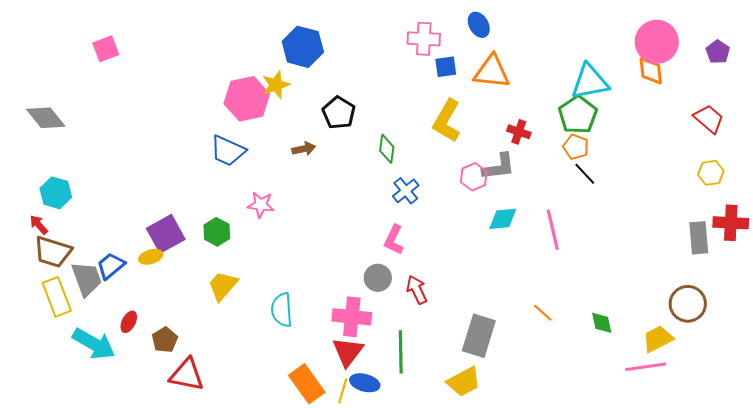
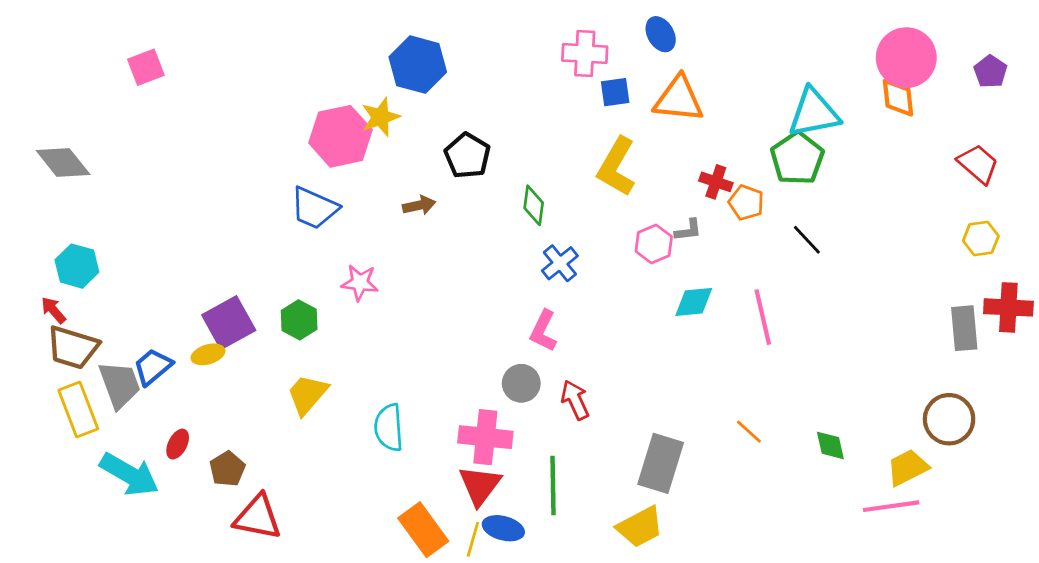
orange pentagon: (576, 147) -> (746, 203), moved
gray L-shape: (499, 167) -> (688, 230), size x0.6

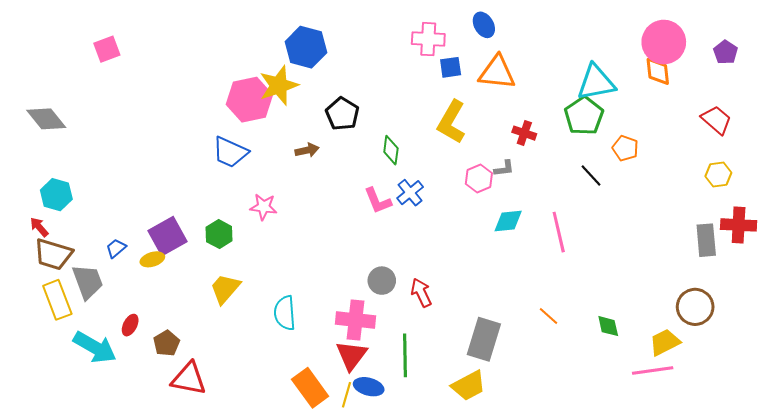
yellow star: (380, 117) -> (279, 86), size x1.4
orange pentagon: (746, 203) -> (625, 148), moved
pink L-shape: (543, 331) -> (378, 201), moved, turned -48
blue trapezoid: (153, 367) -> (116, 248), moved, size x0.7

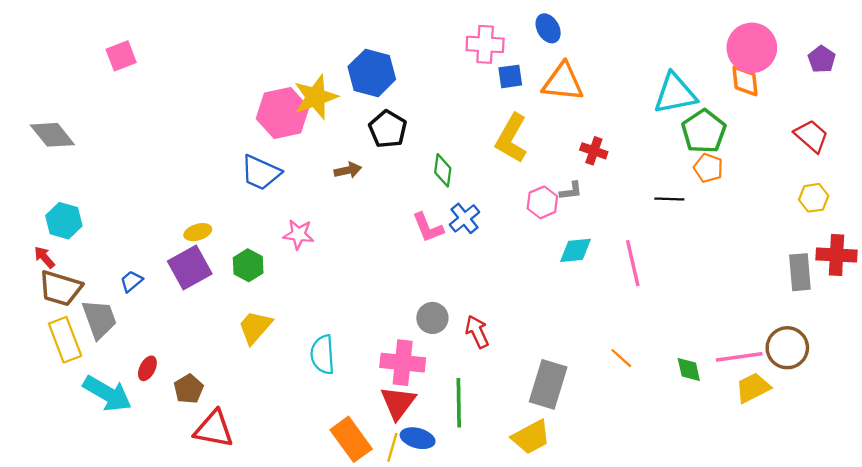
blue hexagon: (306, 47) -> (372, 73), moved
green pentagon: (584, 116) -> (704, 131), moved
black line: (591, 175) -> (669, 199), turned -45
yellow ellipse: (152, 259) -> (198, 232), moved
pink line: (653, 371) -> (739, 357), moved

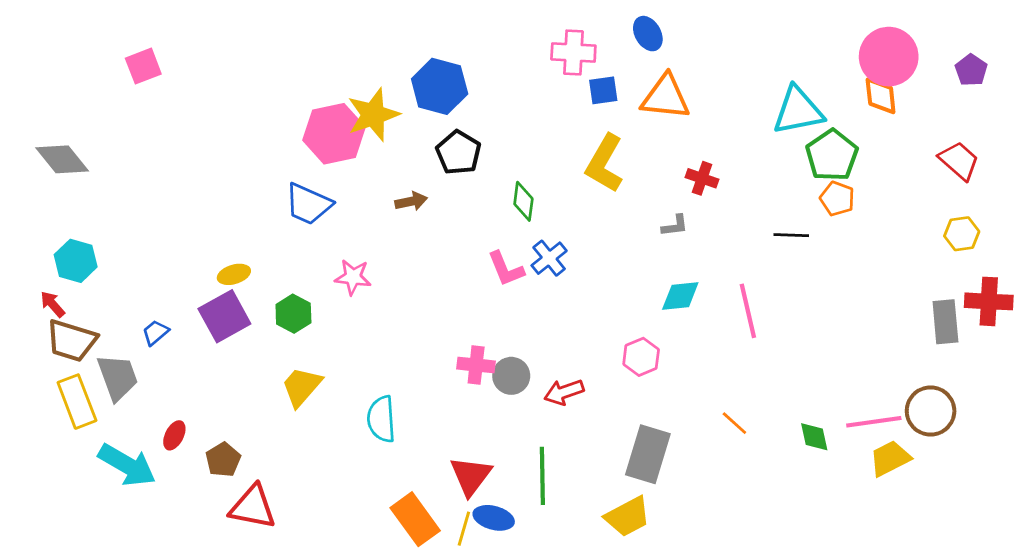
pink hexagon: (542, 202) -> (641, 357), moved
red arrow: (477, 332) -> (564, 392), turned -84
pink cross: (403, 363) -> (476, 365), moved, size x0.7

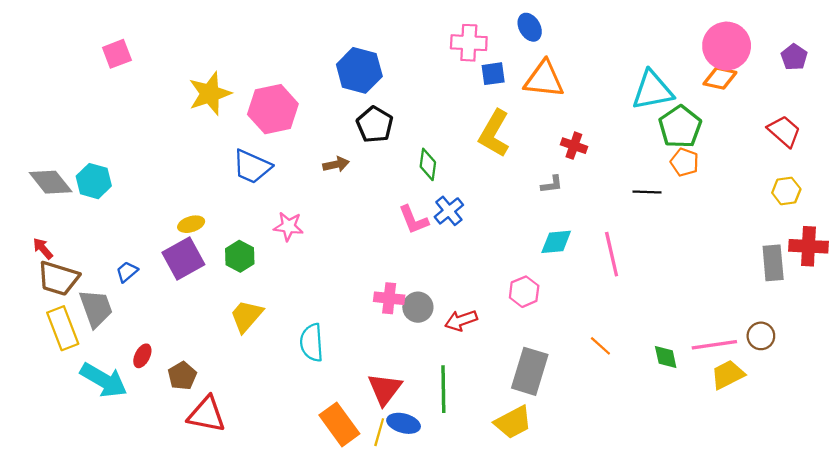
orange diamond: (881, 96) -> (720, 78), turned -72
yellow star: (373, 115) -> (210, 94), moved
gray diamond: (62, 159) -> (51, 182), moved
cyan hexagon: (76, 261) -> (94, 181), moved
brown circle: (931, 411) -> (761, 336), size x0.7

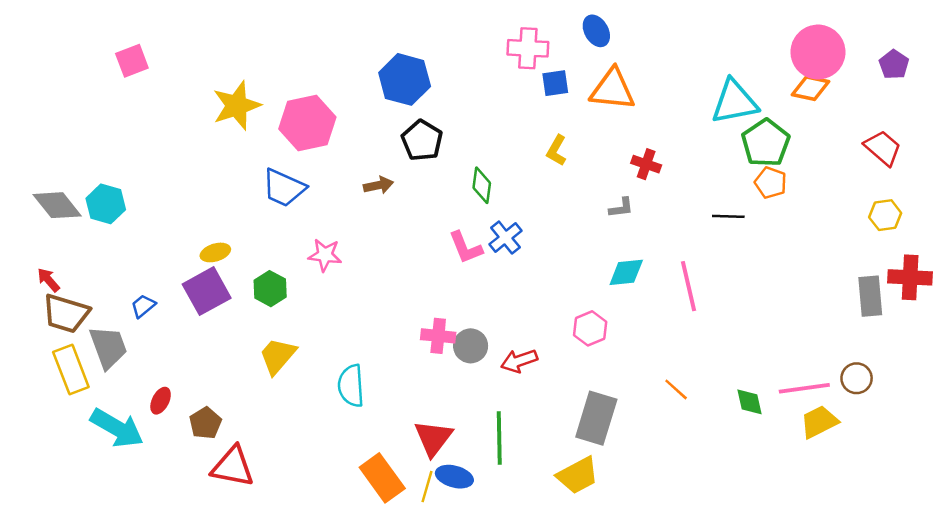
yellow L-shape: (494, 133) -> (556, 150), size x0.6

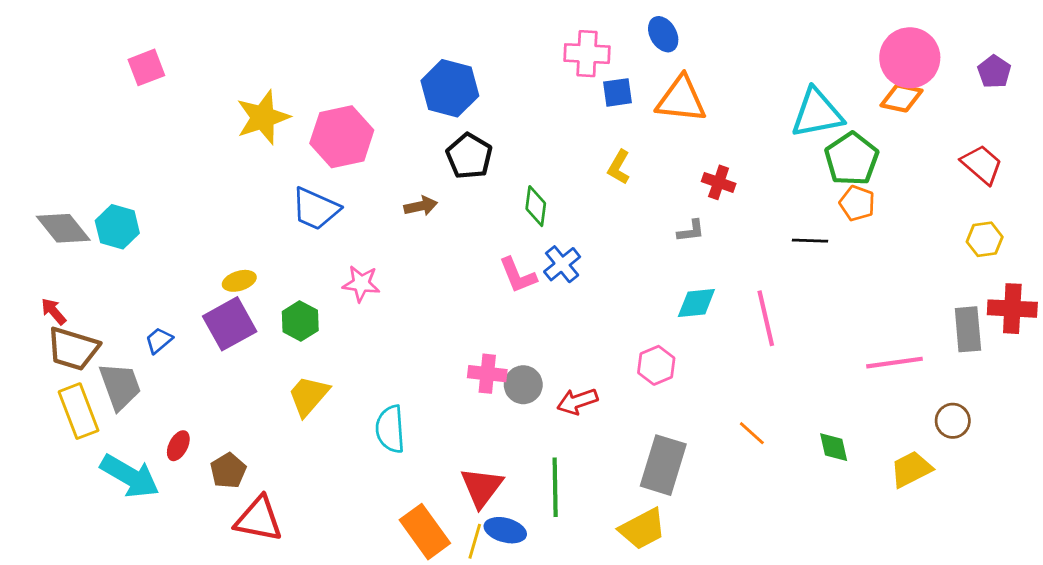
pink line: (804, 388) -> (895, 363), moved

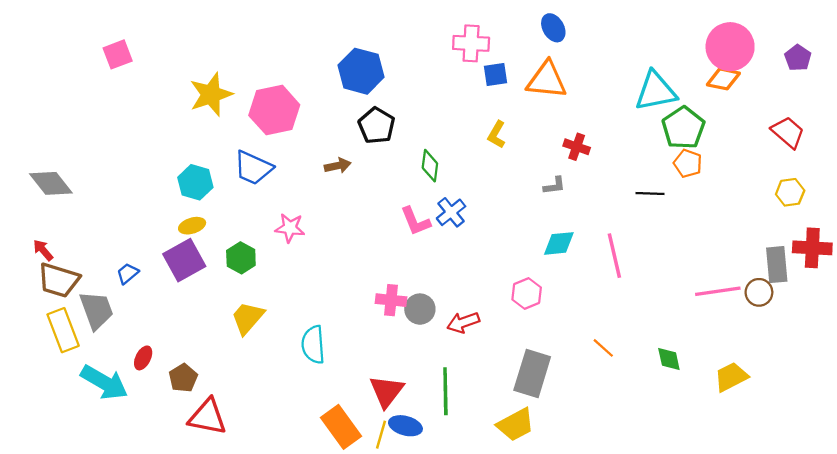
blue ellipse: (663, 34) -> (553, 28), moved
cyan hexagon: (117, 227) -> (195, 182), moved
brown circle: (953, 421) -> (759, 292), moved

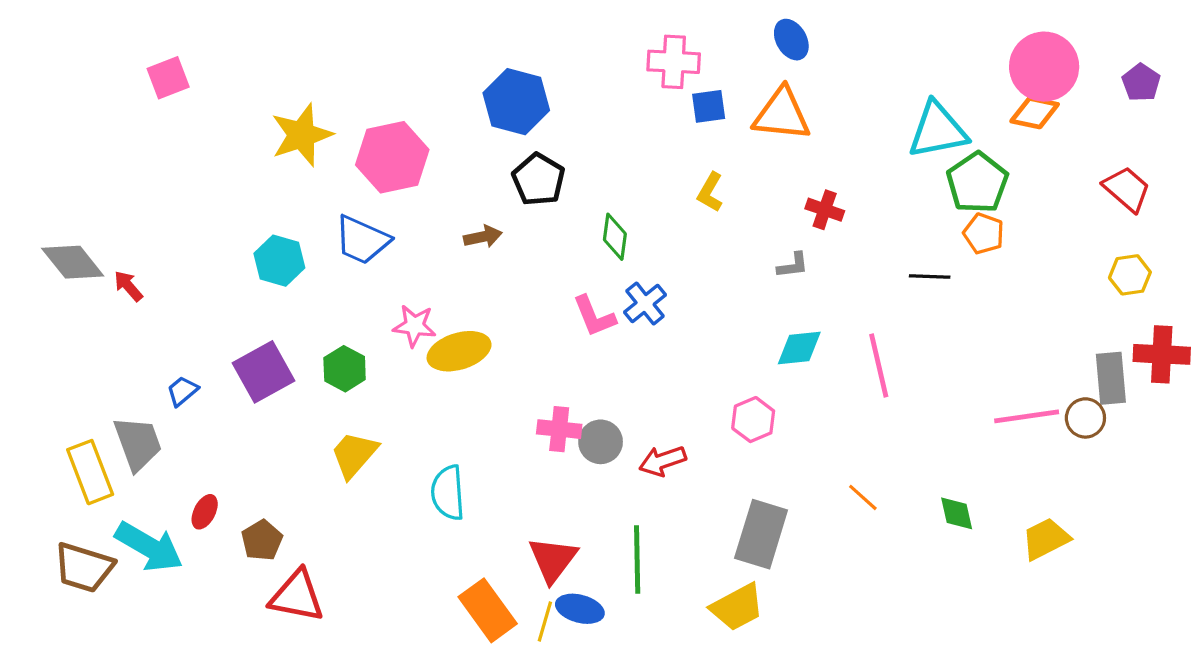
yellow ellipse: (192, 226) -> (459, 351), moved, size x1.6
red arrow: (43, 250) -> (128, 286), moved
brown trapezoid: (59, 280) -> (84, 567), moved

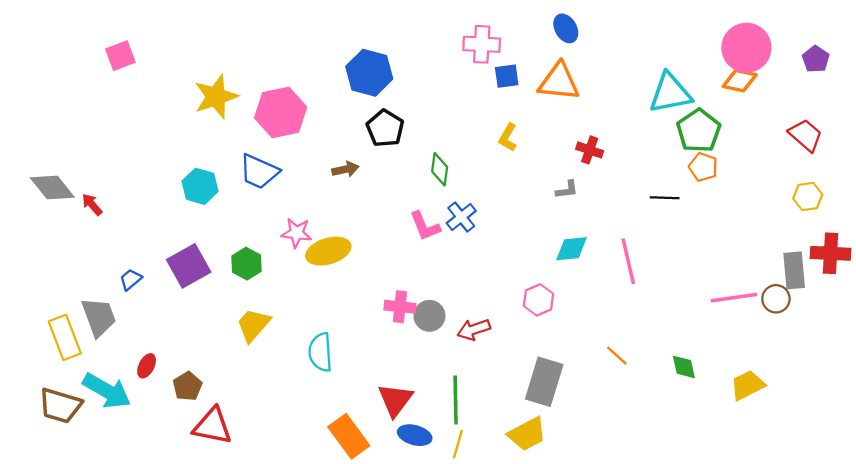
yellow line: (545, 621) -> (458, 444), moved

